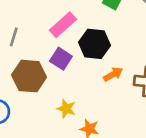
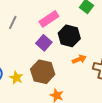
brown hexagon: (29, 76) -> (43, 72), moved
yellow star: (66, 109) -> (16, 78), moved

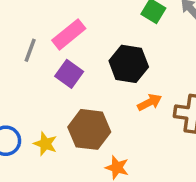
pink rectangle: (49, 19) -> (69, 34), moved
purple square: (44, 43) -> (69, 74), moved

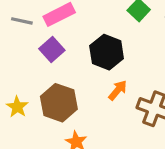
gray line: (30, 50) -> (22, 21), turned 70
orange arrow: (150, 102) -> (118, 90), turned -35

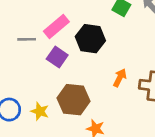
black hexagon: (107, 52) -> (90, 39), moved

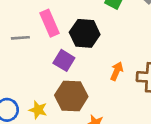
pink rectangle: (56, 27) -> (50, 23), turned -70
purple square: (57, 57) -> (64, 60), moved

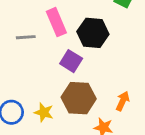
orange arrow: (117, 71) -> (123, 101), moved

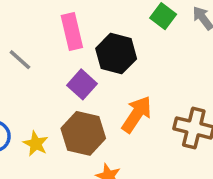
gray line: (26, 37) -> (20, 60), moved, turned 36
orange arrow: (123, 101) -> (137, 114), moved, size x1.5

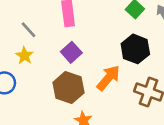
black hexagon: (116, 54) -> (135, 49), moved
yellow star: (36, 144) -> (24, 56), moved

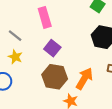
orange arrow: (108, 78) -> (84, 79), moved

